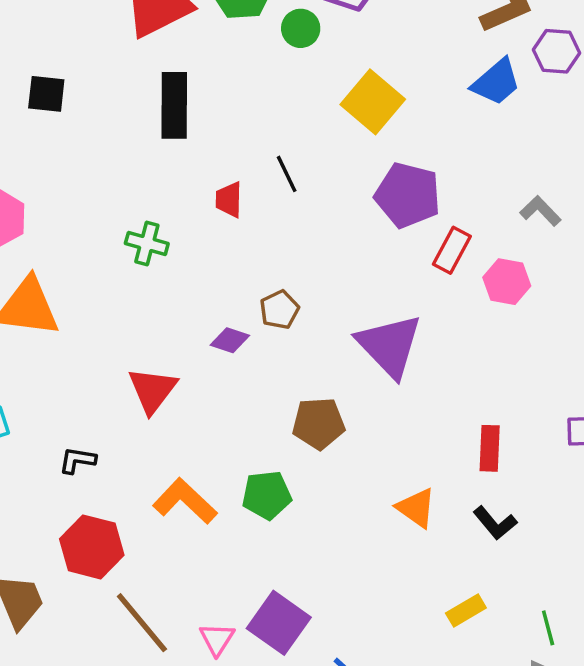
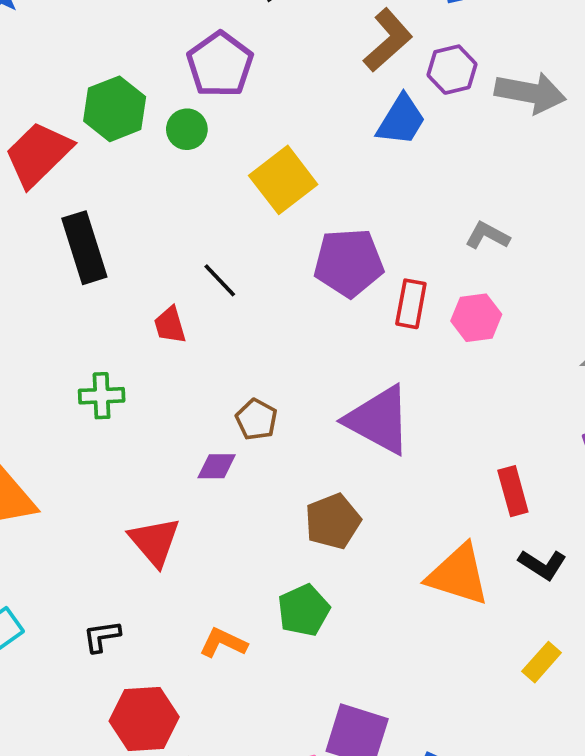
yellow square: (373, 102) -> (283, 180), turned 30
orange L-shape: (185, 501) -> (223, 643), size x0.7
orange triangle: (416, 508) -> (458, 575), size x1.5

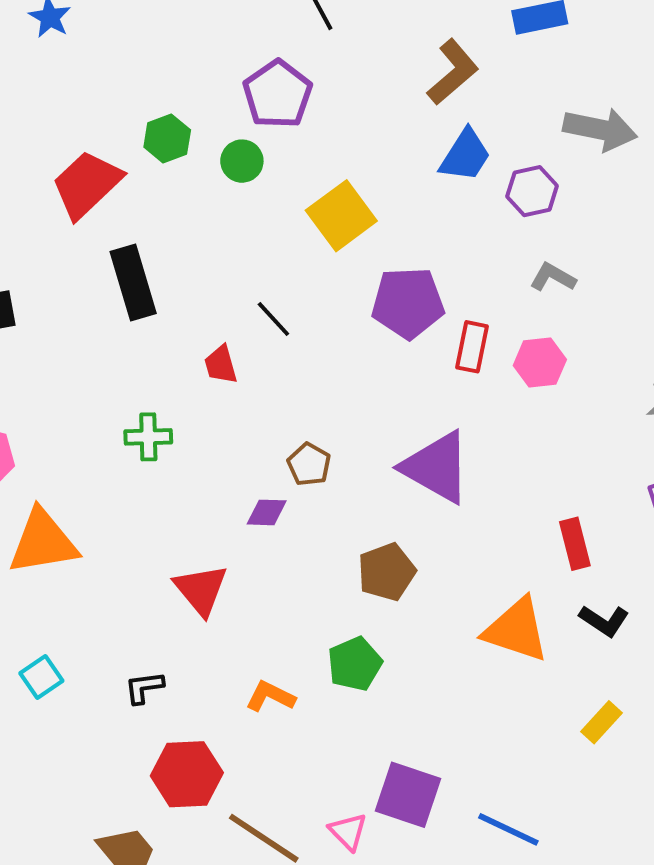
purple hexagon: (452, 70) -> (532, 191), moved
green hexagon: (115, 109) -> (167, 139), size x0.7

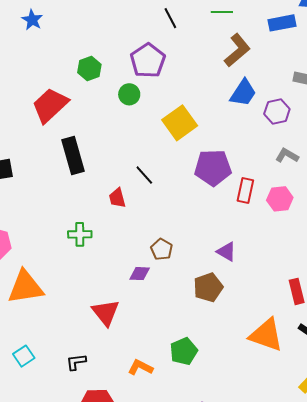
green hexagon: (167, 139) -> (89, 69), moved
purple triangle: (436, 467) -> (226, 252), size x0.5
brown pentagon: (387, 572) -> (208, 287), moved

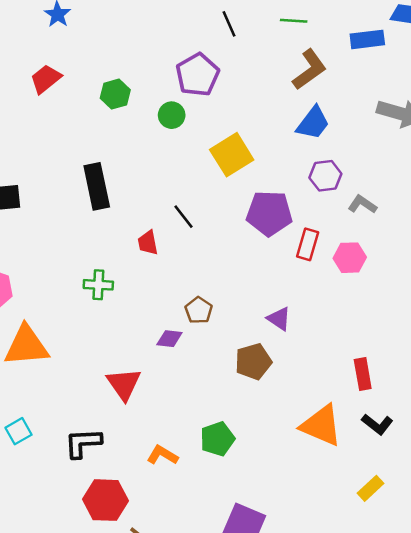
green hexagon: (89, 69) -> (115, 94), moved
red trapezoid: (50, 105) -> (46, 79), moved, size x0.7
purple hexagon: (277, 111) -> (325, 176), moved
black L-shape: (76, 362) -> (83, 443), size x1.5

